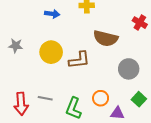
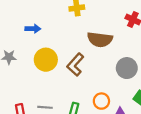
blue arrow: (52, 14) -> (33, 29), moved
brown L-shape: (79, 60) -> (75, 65), turned 145

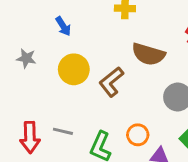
blue arrow: (33, 29) -> (63, 26), turned 48

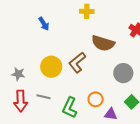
gray star: (26, 58) -> (18, 74), moved
yellow circle: (74, 69) -> (51, 67), moved

